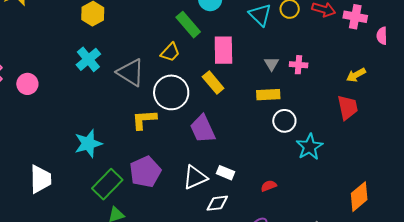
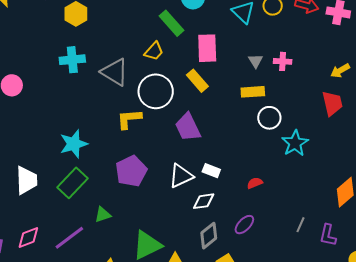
cyan cross: (88, 59) -> (72, 60), turned 35
green rectangle: (107, 184) -> (72, 183), moved

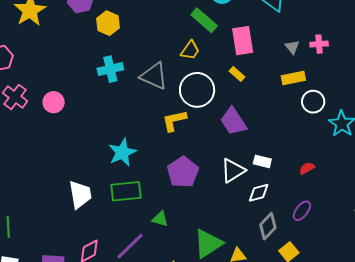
yellow rectangle: (197, 81) -> (237, 74), size x0.7
green rectangle: (72, 183) -> (126, 191), turned 48
green triangle: (103, 215) -> (160, 219), turned 42

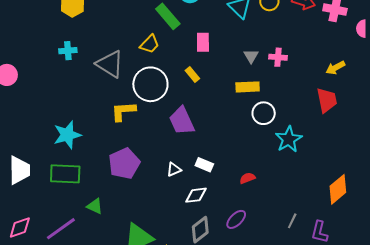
pink rectangle: (243, 41) -> (203, 42), size x0.7
cyan cross: (110, 69) -> (68, 51), size x0.7
white triangle: (233, 171) -> (174, 169), size x0.6

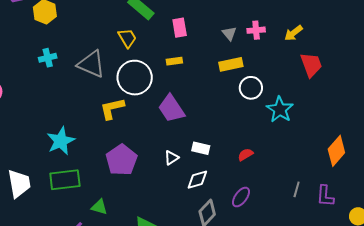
yellow trapezoid: (150, 44) -> (127, 38), turned -65
yellow arrow: (335, 68) -> (293, 33), moved
yellow rectangle: (192, 75) -> (174, 61), turned -49

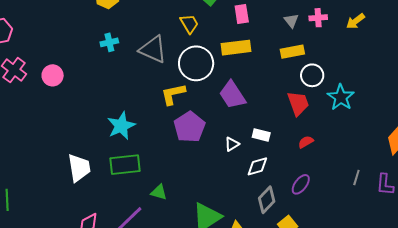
yellow rectangle: (174, 61) -> (236, 48), size x1.8
red trapezoid: (311, 65) -> (298, 103), moved
purple pentagon: (121, 160) -> (189, 127), moved

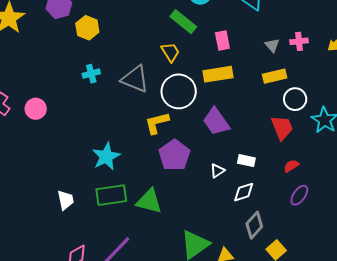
white trapezoid: (79, 168) -> (66, 200), size x0.7
purple ellipse: (301, 184) -> (299, 195), moved
green triangle: (159, 192) -> (149, 201), moved, size x1.6

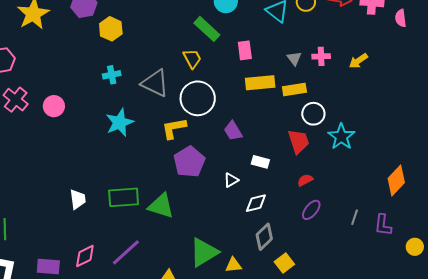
yellow rectangle: (218, 74) -> (260, 83), moved
purple trapezoid: (216, 122) -> (233, 131), size x0.7
cyan star: (106, 156) -> (120, 123), moved
white rectangle: (246, 161) -> (260, 162), moved

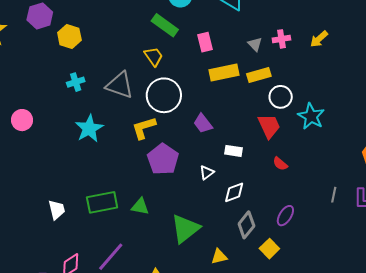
red semicircle: (305, 180) -> (280, 164), turned -105
green triangle: (161, 206) -> (140, 206), size x0.7
purple ellipse: (311, 210) -> (285, 216), moved
green triangle: (204, 252) -> (185, 229), moved

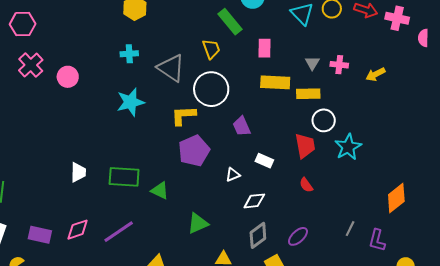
green triangle: (185, 229) -> (198, 223), size x0.7

